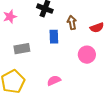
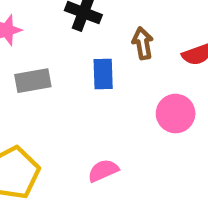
gray rectangle: (22, 49) -> (33, 81), moved

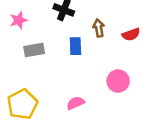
pink circle: (176, 114) -> (118, 81), moved

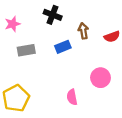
blue rectangle: (75, 46) -> (63, 47), turned 70
pink semicircle: (75, 103) -> (72, 97), moved, turned -77

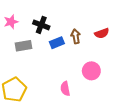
black cross: (53, 15) -> (41, 25), moved
brown arrow: (83, 31) -> (76, 36), moved

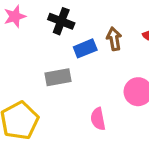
gray rectangle: (23, 46) -> (58, 77), moved

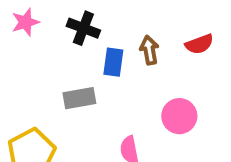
blue rectangle: (85, 48) -> (113, 62), turned -60

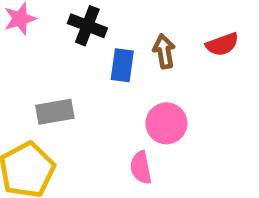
gray rectangle: (79, 98) -> (55, 112), moved
pink circle: (179, 116) -> (166, 123), moved

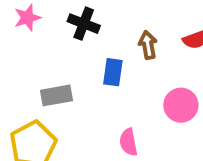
blue rectangle: (122, 65) -> (113, 72), moved
pink circle: (166, 123) -> (181, 105), moved

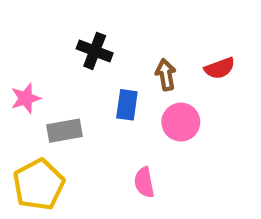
pink star: (27, 18) -> (26, 98), moved
pink circle: (181, 105) -> (181, 122), moved

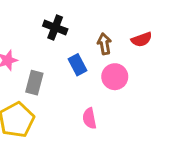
blue rectangle: (127, 105) -> (78, 65), turned -36
gray rectangle: (64, 131) -> (34, 83), turned -65

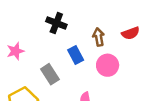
gray rectangle: (34, 83) -> (50, 74), moved, turned -48

